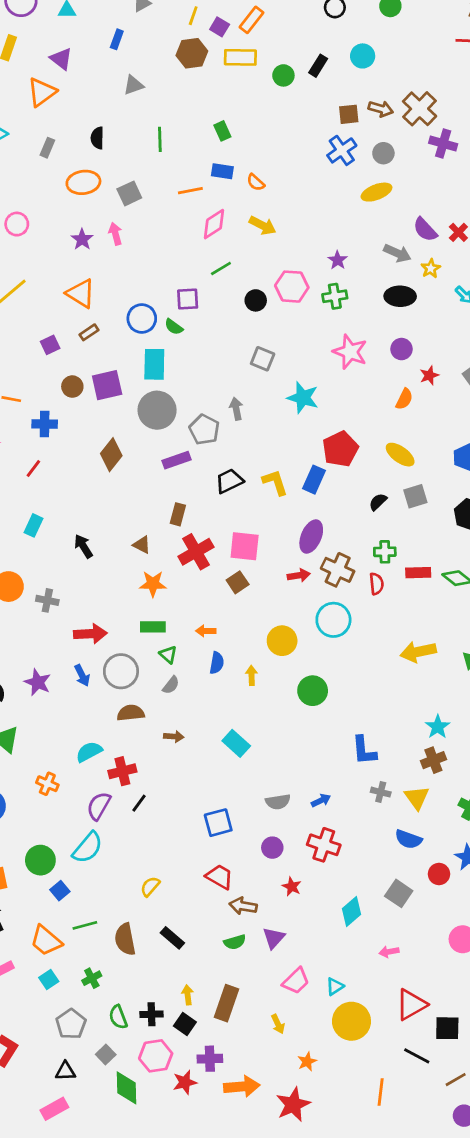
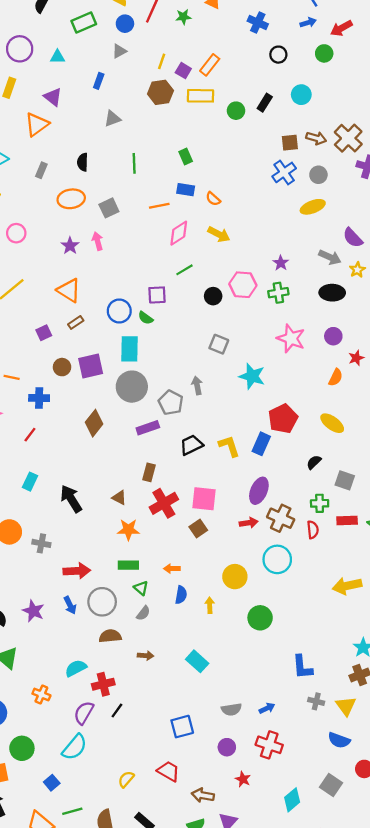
gray square: (415, 496) -> (345, 480), moved, turned 36
black arrow: (83, 546) -> (71, 499), size x1.4
green circle: (40, 860) -> (22, 748), moved
red trapezoid: (220, 877) -> (168, 771), moved

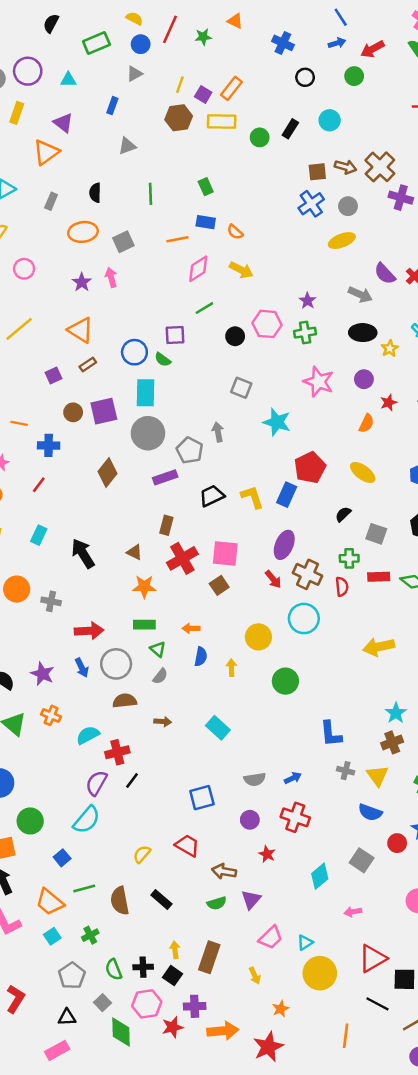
yellow star: (357, 270) -> (390, 349), moved
red arrow: (249, 523) -> (273, 579), turned 60
orange cross: (41, 694) -> (51, 715), moved

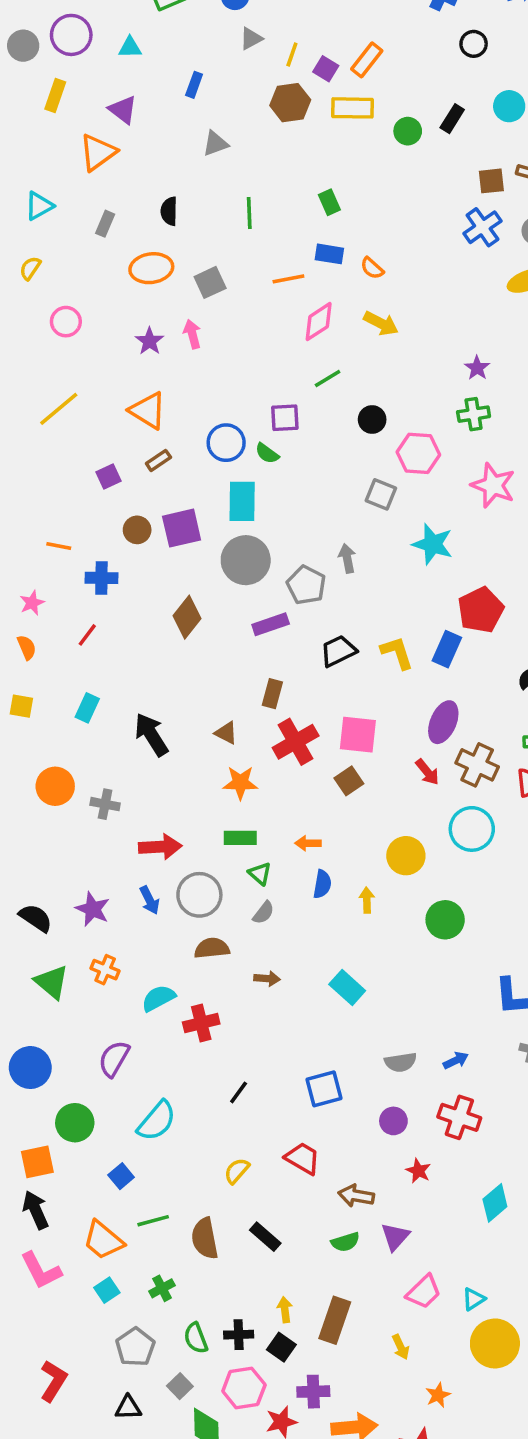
gray triangle: (134, 74) -> (251, 39), moved
pink hexagon: (267, 324) -> (418, 453), moved
black line: (132, 780) -> (239, 1092), moved
purple semicircle: (96, 783) -> (114, 1059), moved

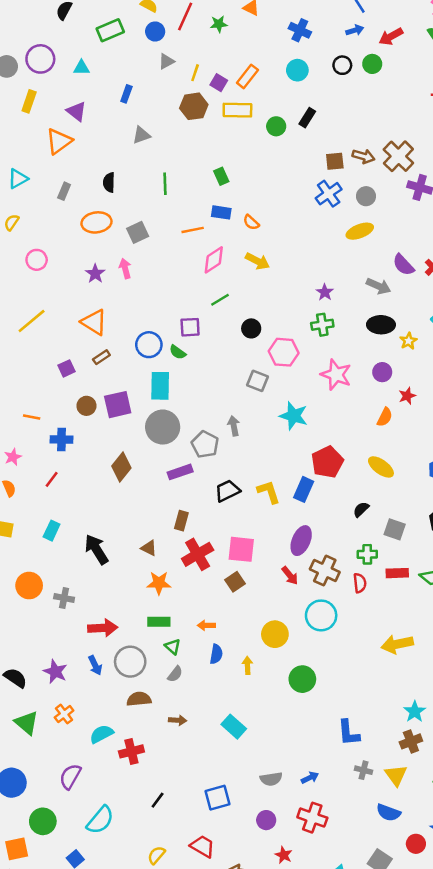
black circle: (474, 44) -> (342, 65), moved
cyan circle: (509, 106) -> (297, 70), moved
orange cross: (105, 970) -> (64, 714), turned 30

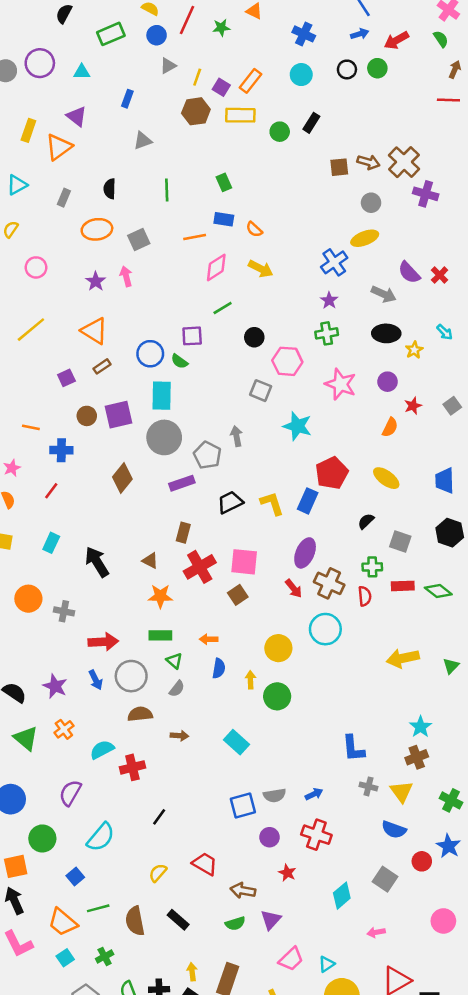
yellow rectangle: (29, 101) -> (28, 130), moved
blue cross: (329, 194) -> (334, 262), moved
green circle: (302, 679) -> (277, 696), moved
blue square: (218, 798) -> (243, 805), moved

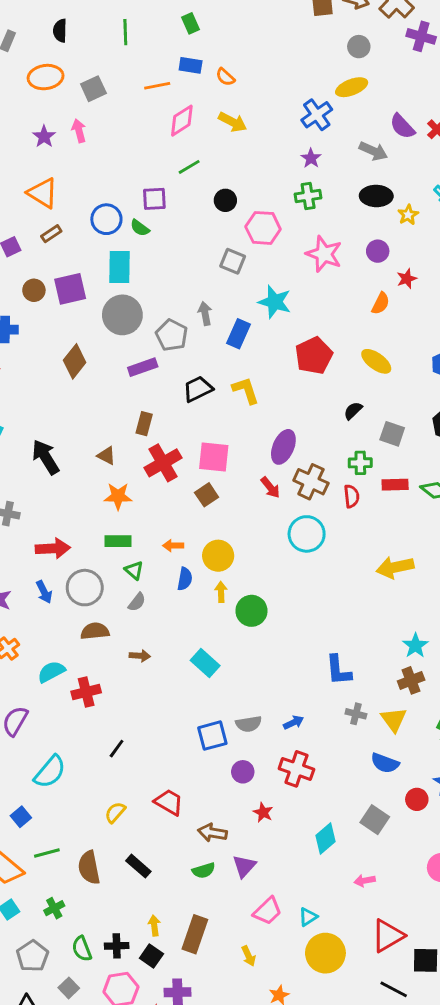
blue rectangle: (308, 501) -> (238, 334), moved
yellow circle: (278, 648) -> (218, 556), moved

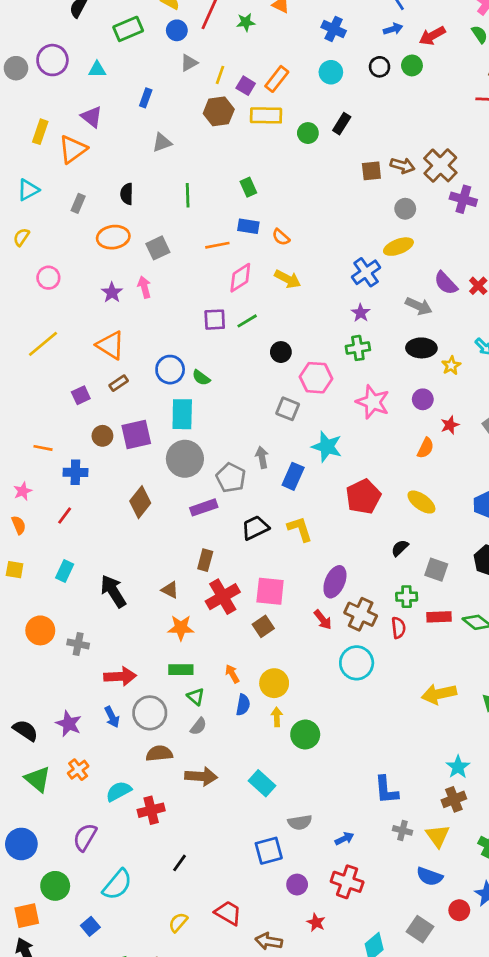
purple square: (154, 199) -> (215, 320), moved
orange arrow: (173, 546) -> (232, 674), turned 60
brown arrow: (140, 656) -> (201, 776), size x1.6
gray semicircle: (249, 724) -> (300, 822), moved

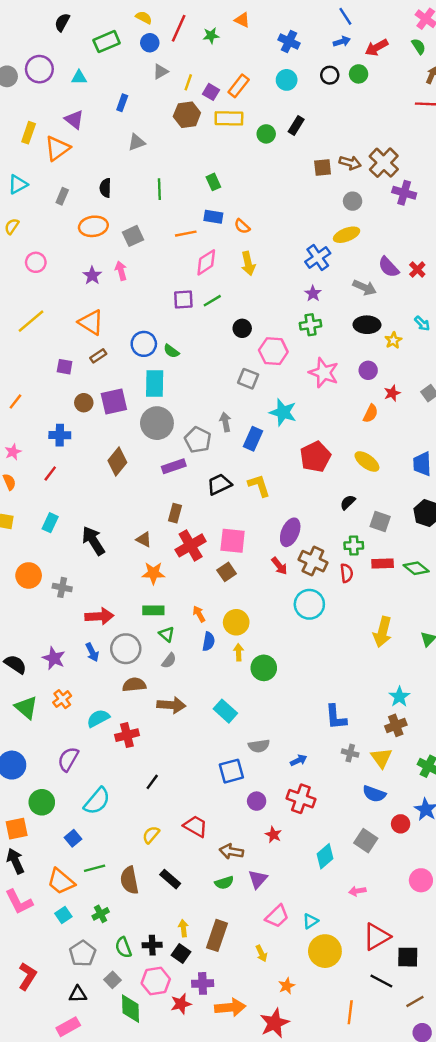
yellow arrow: (288, 279) -> (248, 264), turned 50
purple square: (81, 395) -> (65, 367), turned 35
orange line: (43, 448) -> (15, 402), moved, turned -63
yellow arrow: (439, 694) -> (383, 632), turned -64

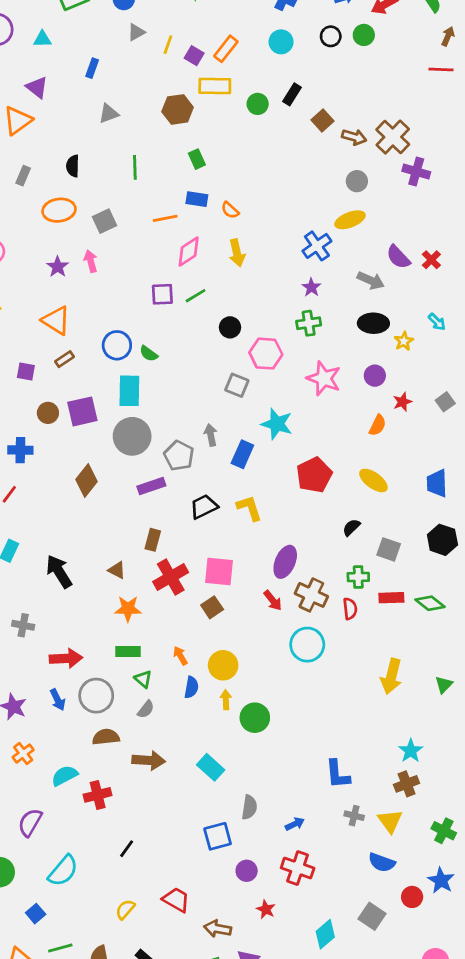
brown hexagon: (187, 115) -> (178, 109), moved
brown square: (323, 168) -> (322, 120), moved, turned -36
gray semicircle: (259, 746) -> (249, 807), turned -72

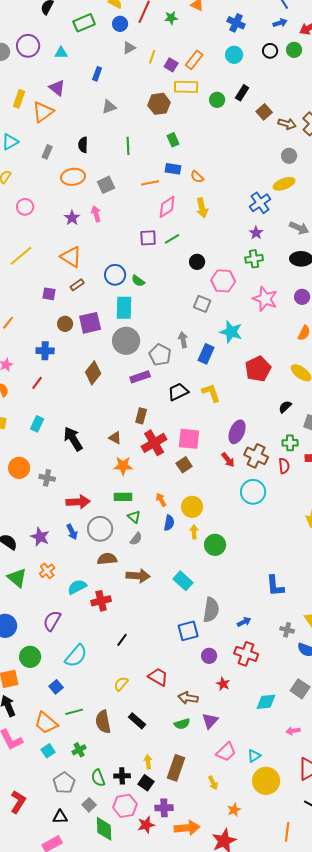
gray semicircle: (249, 807) -> (211, 610), size x1.4
gray cross: (354, 816) -> (287, 630), moved
cyan diamond: (325, 934) -> (266, 702), turned 35

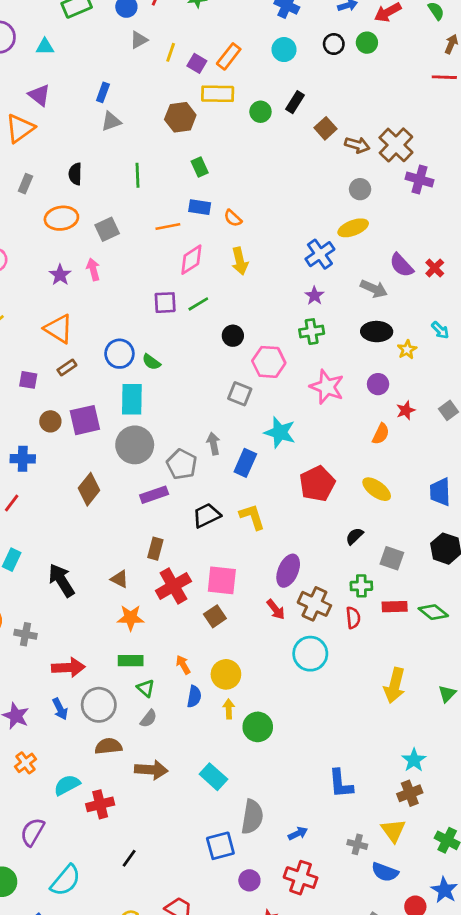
blue rectangle: (97, 74) -> (103, 92), moved

